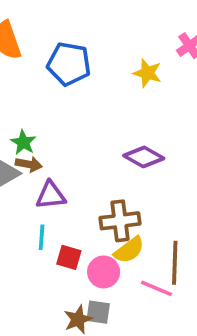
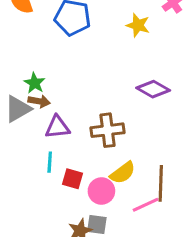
purple diamond: (144, 157) -> (153, 89), moved
brown cross: (120, 221) -> (108, 130), moved
pink line: (157, 288) -> (146, 205), turned -48

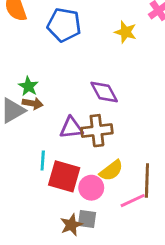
purple diamond: (153, 89) -> (104, 92), moved, turned 32
purple triangle: (57, 127) -> (71, 128), moved
red square: (73, 179) -> (64, 176), size x1.6

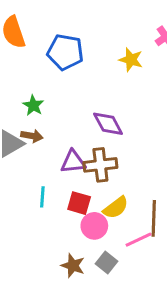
green star: (28, 86) -> (33, 105), moved
red square: (64, 176) -> (79, 203), moved, size x0.7
gray square: (87, 219) -> (107, 262), moved, turned 30
brown star: (71, 225) -> (73, 266), turned -30

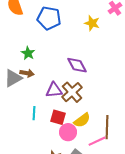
brown cross: (100, 165) -> (72, 92), turned -35

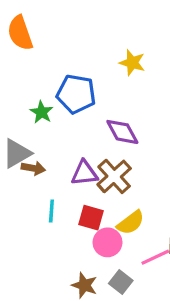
blue pentagon: (49, 18) -> (76, 94), moved
yellow star: (92, 23) -> (132, 63), moved
brown arrow: (27, 73) -> (33, 168), moved

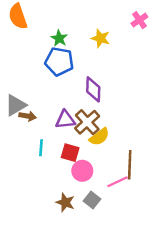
green star: (42, 112) -> (59, 38), moved
purple diamond: (122, 132) -> (93, 89), turned 30
yellow semicircle: (131, 223) -> (99, 137), moved

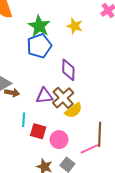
green star: (59, 38) -> (39, 26), size x1.5
blue pentagon: (59, 61) -> (39, 46), turned -30
red square: (70, 153) -> (38, 131), moved

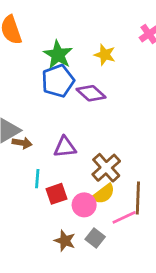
purple diamond: (68, 70) -> (91, 93), moved, turned -50
brown cross: (63, 98) -> (106, 168), moved
yellow semicircle: (74, 110) -> (103, 194), moved
red square: (38, 131) -> (57, 194), turned -35

